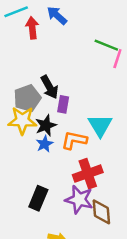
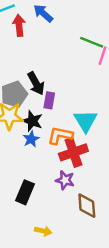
black star: (46, 125) -> (32, 121), turned -30
red cross: (88, 174) -> (73, 152), moved
purple star: (79, 200) -> (65, 180), moved, size x0.7

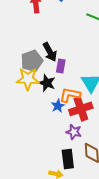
blue star: (31, 139) -> (58, 106), moved
black rectangle: (25, 192) -> (68, 159), moved, turned -30

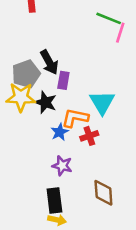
red cross: (81, 109) -> (89, 136), size x0.6
purple star: (74, 132) -> (62, 166), moved
black rectangle: (68, 159) -> (54, 200), moved

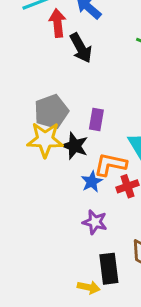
black arrow: (49, 62) -> (81, 48), moved
black rectangle: (54, 200) -> (109, 269), moved

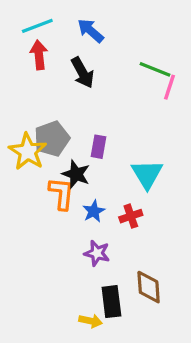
red arrow: (58, 23) -> (39, 55), moved
yellow star: (45, 140) -> (28, 152), moved, turned 30
orange L-shape: (110, 165) -> (61, 193), moved, turned 84

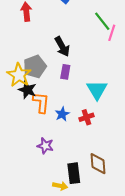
green line: (155, 69) -> (102, 21), turned 30
black arrow: (82, 73) -> (62, 47), moved
black star: (76, 174) -> (27, 90), moved
purple star: (97, 253) -> (45, 146), moved

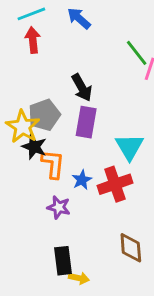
purple rectangle: (65, 72) -> (86, 122), size x1.5
red cross: (86, 117) -> (115, 184), size x1.6
purple star: (45, 146) -> (59, 207), moved
black rectangle: (74, 173) -> (63, 261), moved

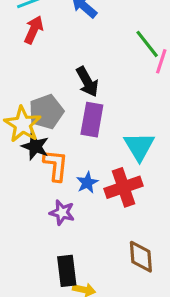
red arrow: (33, 40) -> (34, 30), turned 30

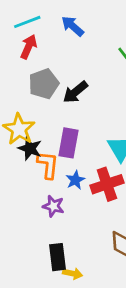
black arrow: (87, 82) -> (75, 92), turned 80
gray pentagon: (46, 112) -> (44, 84), moved
purple rectangle: (92, 120) -> (68, 143), moved

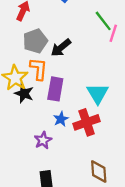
orange L-shape: (48, 165) -> (39, 69), moved
purple star: (53, 206) -> (43, 140), turned 30

